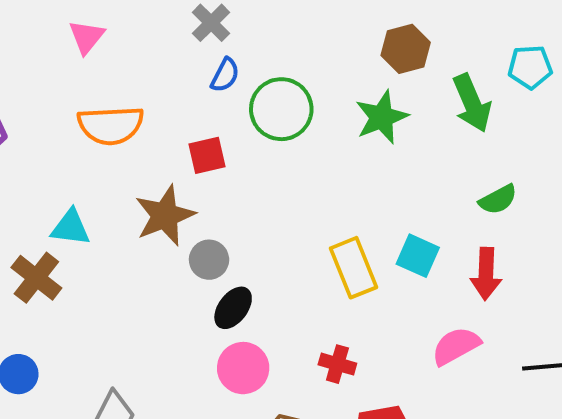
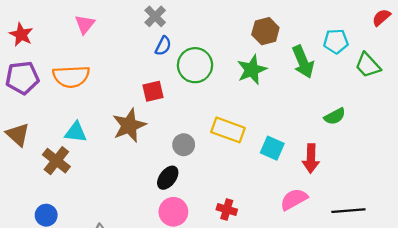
orange semicircle: (111, 125) -> (71, 77), moved
green semicircle: (498, 199) -> (335, 116), moved
gray circle: (209, 260) -> (184, 145), moved
yellow rectangle: (354, 268) -> (228, 130), moved, turned -48

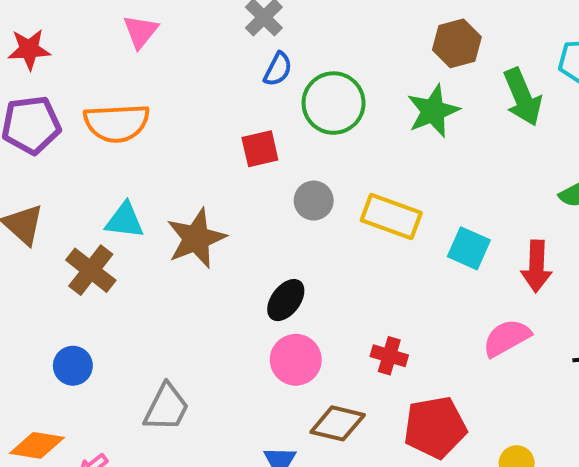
red star: (21, 35) -> (29, 49), turned -30
brown star: (129, 125) -> (196, 238), moved
gray circle: (184, 145) -> (314, 201), moved

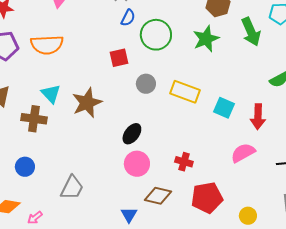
cyan triangle: (125, 220) -> (51, 94), turned 40
brown cross: (91, 270) -> (34, 119), turned -30

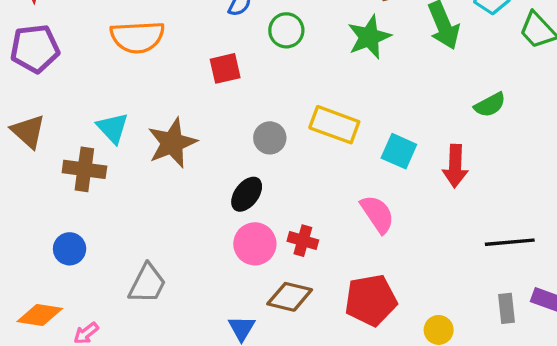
green circle: (156, 35) -> (286, 30), size x0.7
orange semicircle: (47, 45) -> (137, 37), moved
gray circle: (146, 84) -> (270, 138), moved
pink semicircle: (243, 153) -> (377, 214), moved, turned 85
red cross: (184, 162) -> (303, 241), moved

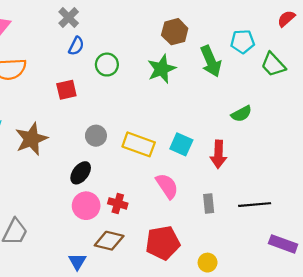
yellow rectangle: (334, 125) -> (139, 144), moved
gray rectangle: (506, 308) -> (209, 203), moved

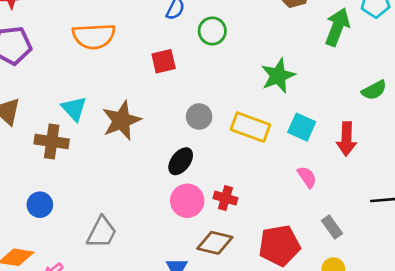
green arrow: (211, 61) -> (337, 27), turned -136
green star: (162, 69) -> (278, 76), moved
pink semicircle: (167, 186) -> (307, 177), moved, size x0.7
gray rectangle: (209, 203) -> (332, 227), moved, turned -30

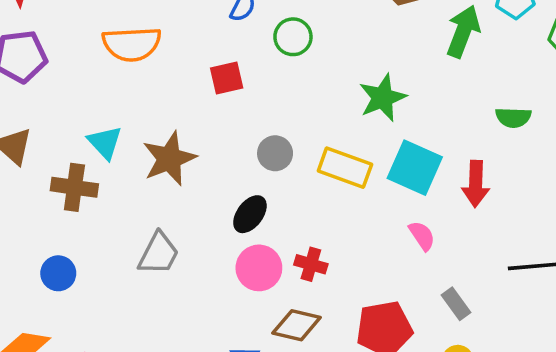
green semicircle: (374, 90) -> (513, 117), turned 30
cyan square: (302, 127) -> (415, 168), size x1.4
gray trapezoid: (102, 232) -> (159, 254), moved

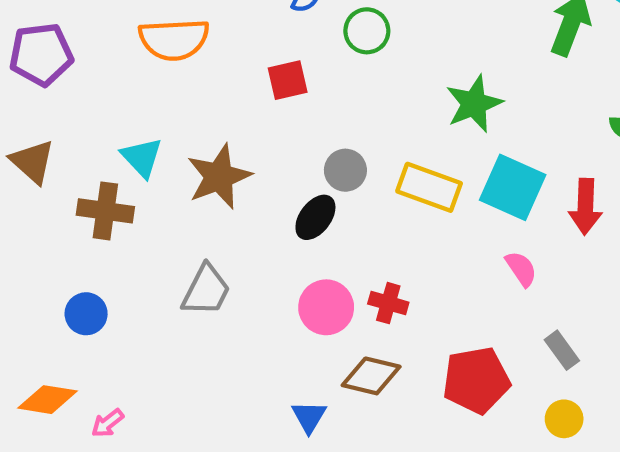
black ellipse: (250, 214) -> (315, 217), moved

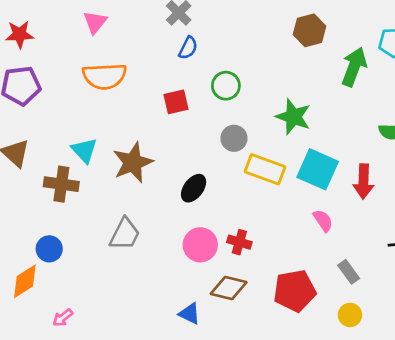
green circle: (367, 31) -> (226, 86), moved
green star: (474, 104) -> (293, 117), turned -30
gray circle: (345, 170) -> (234, 138), moved
orange diamond: (47, 400) -> (25, 281), moved, turned -42
blue triangle: (309, 417) -> (189, 314), turned -35

